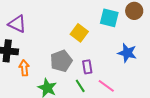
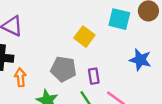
gray pentagon: (61, 61) -> (63, 69), turned 30

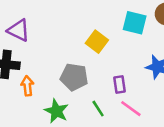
purple rectangle: (94, 76) -> (120, 85), moved

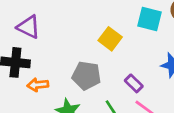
purple rectangle: (120, 85) -> (134, 83), turned -36
orange arrow: (27, 86) -> (38, 85), turned -90

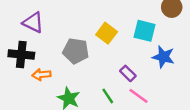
cyan square: (150, 19) -> (144, 31), moved
gray pentagon: (86, 76) -> (76, 51), moved

